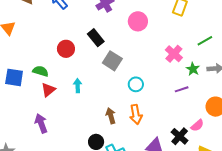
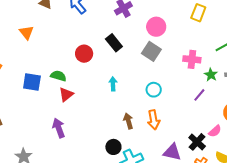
pink cross: (174, 54) -> (192, 59), turned -36
gray square: (112, 61) -> (151, 51), moved
cyan arrow: (78, 86) -> (113, 84), moved
purple line: (182, 89) -> (199, 95), turned -32

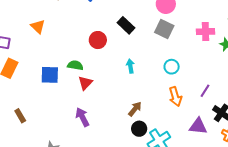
purple line: (199, 95) -> (205, 91), moved
brown arrow: (128, 121) -> (135, 109), moved, turned 63

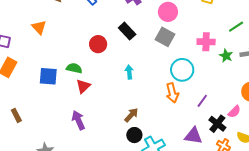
cyan circle: (172, 67) -> (182, 70), moved, size x1.5
orange arrow: (175, 97) -> (172, 93), moved

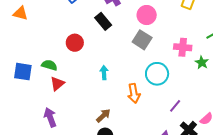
orange triangle: (39, 27) -> (20, 13), moved, turned -35
black rectangle: (127, 31) -> (103, 21), moved
orange arrow: (172, 93) -> (134, 93), moved

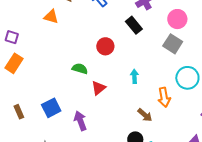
blue square: (23, 72) -> (51, 108), moved, turned -36
red triangle: (57, 84) -> (99, 88), moved
brown arrow: (103, 116) -> (145, 115), moved, turned 84

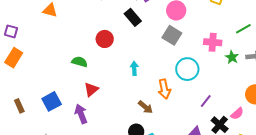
red triangle: (99, 88) -> (91, 89), moved

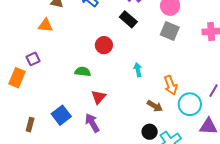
purple square: (11, 31) -> (33, 59), moved, turned -32
cyan circle: (187, 69) -> (190, 104), moved
brown rectangle: (19, 106) -> (30, 125), turned 48

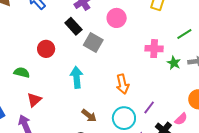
gray square: (170, 31) -> (93, 43), moved
cyan arrow: (138, 70) -> (77, 77), size x1.5
orange arrow: (171, 85) -> (123, 84), moved

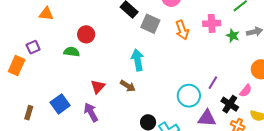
red circle: (46, 49) -> (86, 34), moved
green semicircle: (22, 72) -> (72, 52), moved
orange arrow: (123, 84) -> (182, 30), moved
brown arrow: (89, 116) -> (128, 86), moved

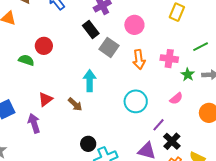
purple line: (213, 83) -> (158, 125), moved
pink semicircle: (246, 91) -> (176, 98), moved
cyan circle: (189, 96) -> (136, 101), moved

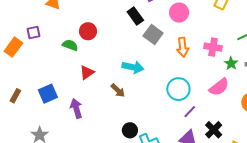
cyan arrow: (90, 81) -> (133, 67), turned 100
pink semicircle: (176, 98) -> (219, 87), size x1.5
red triangle: (45, 99) -> (87, 72), moved
purple line: (158, 125) -> (190, 112), moved

